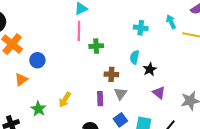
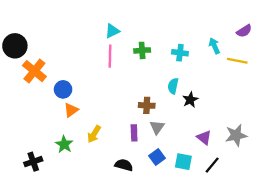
green cross: (96, 46) -> (142, 50), moved
orange triangle: (21, 79) -> (71, 110), moved
purple triangle: (159, 93) -> (204, 138), moved

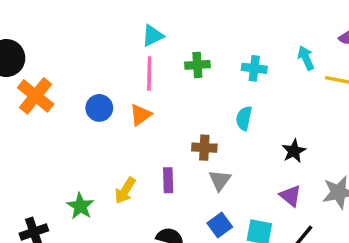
blue circle: (63, 89) -> (99, 108), moved
black star: (190, 100) -> (294, 151), moved
orange triangle: (71, 110) -> (141, 115), moved
purple rectangle: (134, 133) -> (168, 180), moved

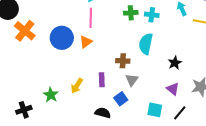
green cross: (197, 65) -> (131, 13), moved
blue circle: (99, 108) -> (62, 38), size x1.5
cyan semicircle: (244, 118) -> (146, 44), size x1.5
blue square: (220, 225) -> (121, 99), moved

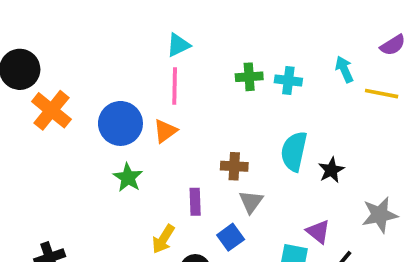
cyan semicircle: (146, 44) -> (294, 151), moved
yellow arrow: (77, 86) -> (163, 239), moved
purple triangle: (173, 89) -> (318, 232), moved
green star: (51, 95) -> (128, 177), moved

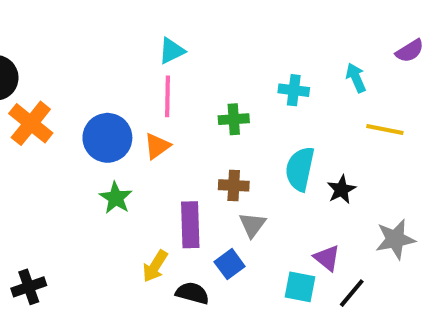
green cross: (249, 77) -> (234, 119), moved
yellow line: (382, 94) -> (385, 130), moved
purple rectangle: (195, 202) -> (190, 225), size x1.5

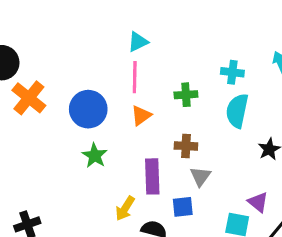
orange triangle: (157, 146) -> (141, 116), moved
cyan semicircle: (300, 169) -> (237, 111), moved
blue square: (230, 264) -> (183, 207), turned 30

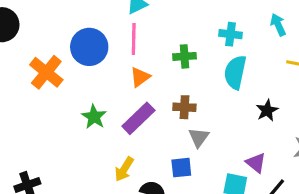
orange cross: (29, 98) -> (46, 72), moved
blue circle: (88, 109) -> (89, 47), moved
purple rectangle: (152, 176) -> (138, 118), moved, turned 48

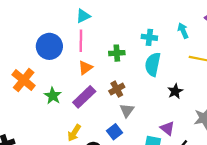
orange cross: (46, 72) -> (24, 80), moved
brown cross: (184, 107) -> (117, 89), turned -32
blue square: (181, 168) -> (115, 132), turned -32

